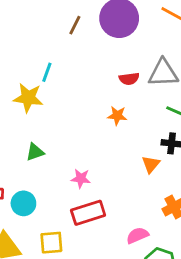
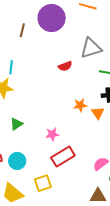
red semicircle: (129, 79) -> (65, 66), moved
orange star: (117, 116) -> (80, 105), moved

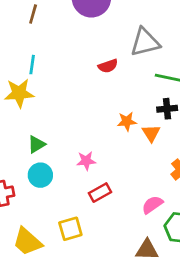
brown line: (22, 30) -> (33, 14), moved
red rectangle: (63, 157) -> (100, 193), size x0.7
cyan circle: (17, 161) -> (40, 175), moved

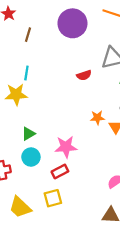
pink star: (86, 161) -> (66, 147), size x1.5
red rectangle: (100, 193) -> (60, 171), moved

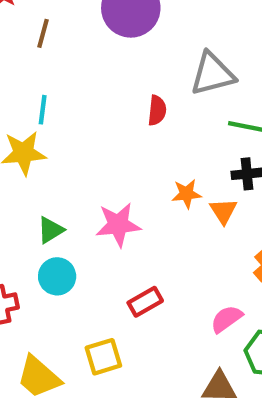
red semicircle: (84, 75) -> (157, 110), turned -64
pink star: (66, 147) -> (118, 225), moved
red rectangle: (60, 171) -> (145, 302), moved

